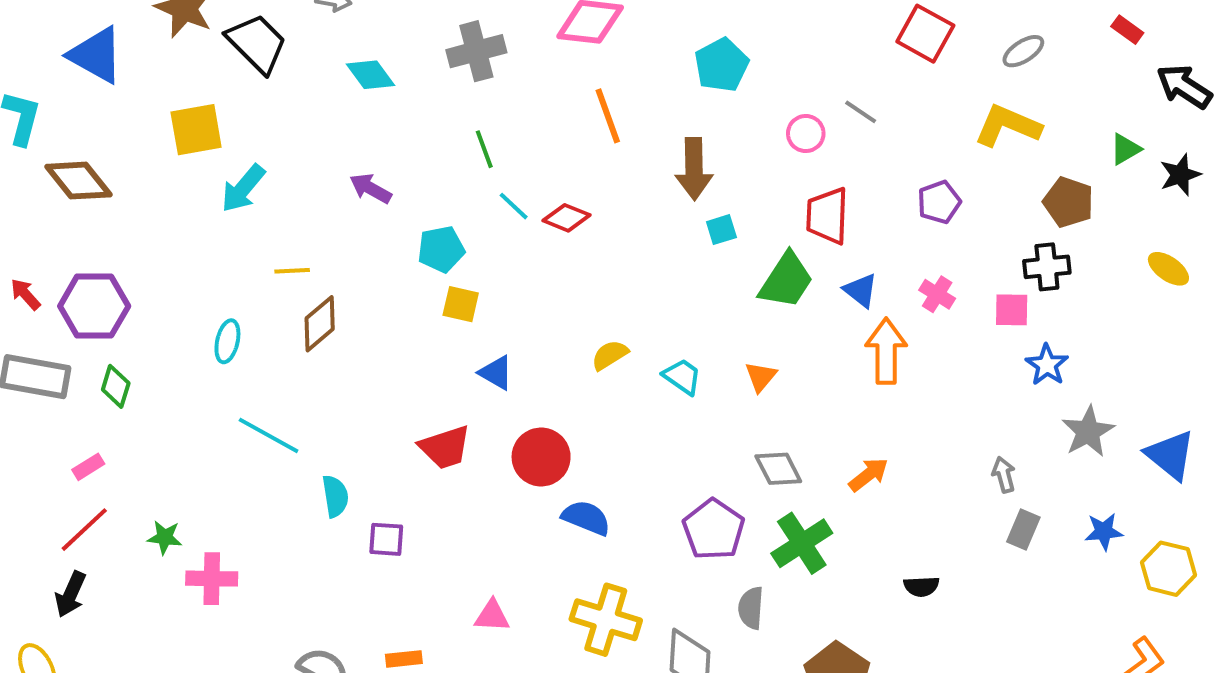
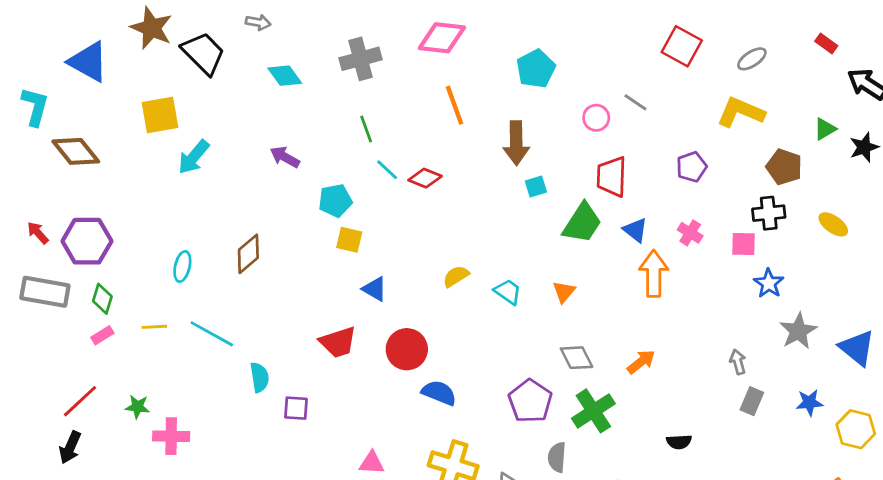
yellow ellipse: (1168, 269) -> (833, 224), moved
yellow line: (292, 271) -> (154, 327), moved
pink rectangle: (88, 467) -> (102, 335), moved

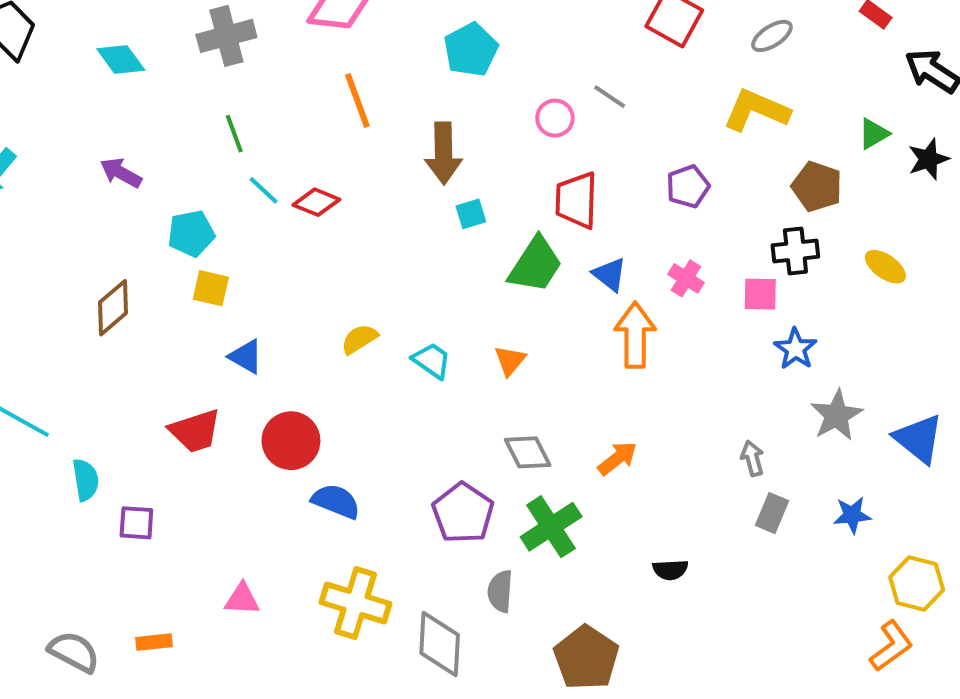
brown diamond: (248, 254) -> (113, 308), moved
yellow hexagon: (856, 429) -> (917, 583), moved

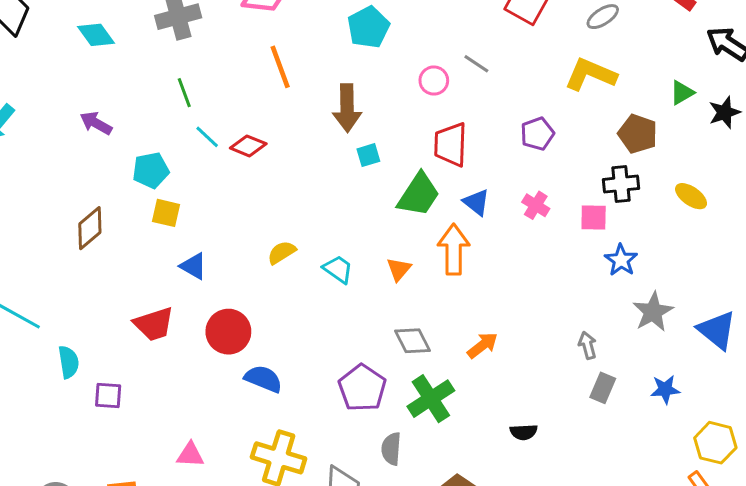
orange arrow: (635, 335) -> (454, 249), moved

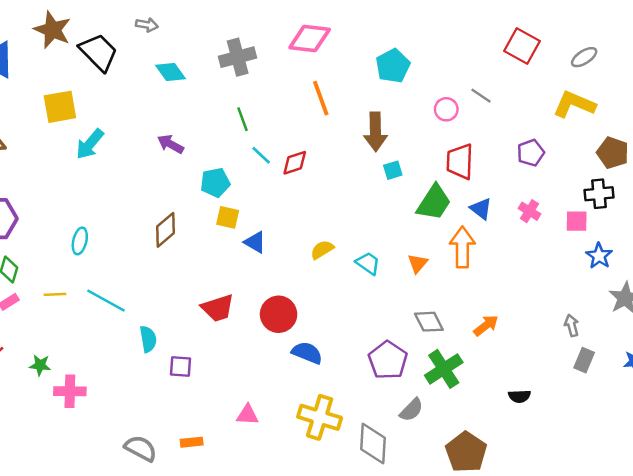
red diamond: (248, 146) -> (295, 163), turned -40
blue triangle: (193, 266) -> (255, 242), moved
gray semicircle: (391, 449) -> (411, 410), turned -140

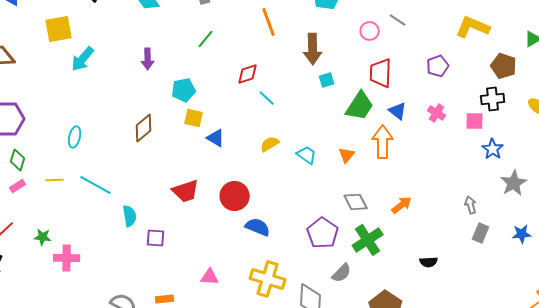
green line: (243, 119) -> (206, 39), turned 60
purple arrow: (170, 144) -> (148, 59), turned -120
cyan line: (261, 155) -> (267, 98), moved

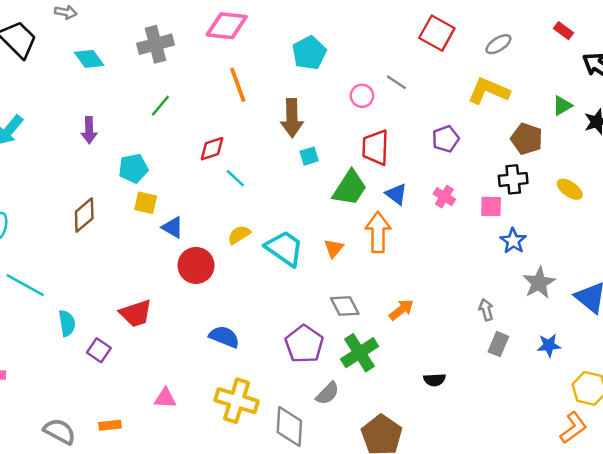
cyan trapezoid: (307, 155) -> (285, 248), size x1.6
red trapezoid: (186, 191) -> (136, 313), moved
red circle: (235, 196) -> (196, 265), moved
purple square: (156, 238) -> (99, 350), turned 30

